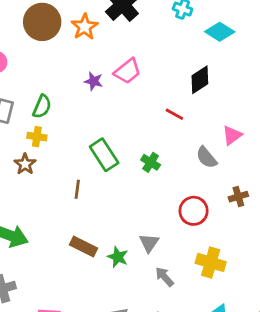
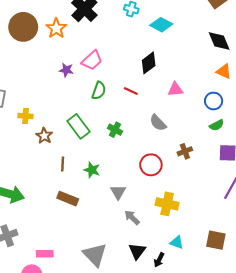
green semicircle: (42, 107) -> (99, 91), moved
pink triangle: (232, 135) -> (175, 89), moved, turned 35
brown star: (25, 164) -> (44, 136), moved
brown line: (77, 189) -> (63, 164), moved
green star: (118, 257) -> (92, 170), moved

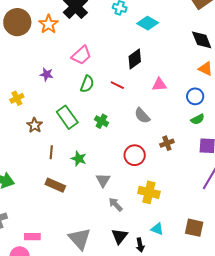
purple star: (66, 70) -> (47, 74), moved
yellow cross: (26, 116) -> (17, 98), moved, turned -32
black arrow: (159, 260) -> (140, 245), turned -40

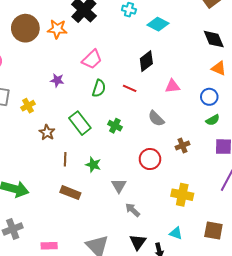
orange star: (48, 24) -> (57, 29), turned -30
yellow cross: (149, 192) -> (182, 195), moved

